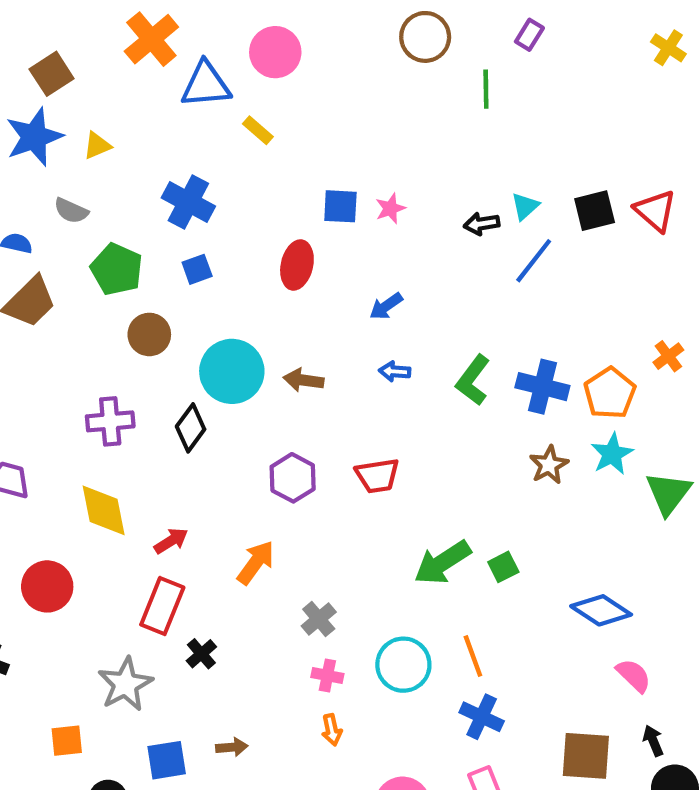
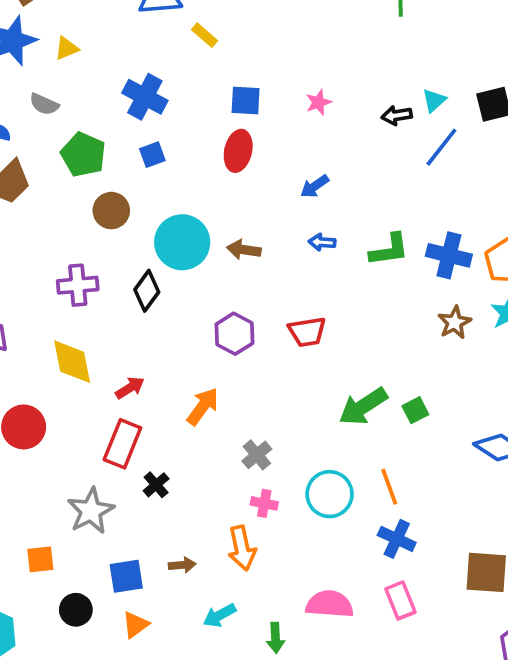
blue square: (340, 206) -> (246, 100), moved
green L-shape: (473, 380) -> (389, 250), turned -135
orange arrow: (332, 730) -> (242, 548), moved, size x1.6

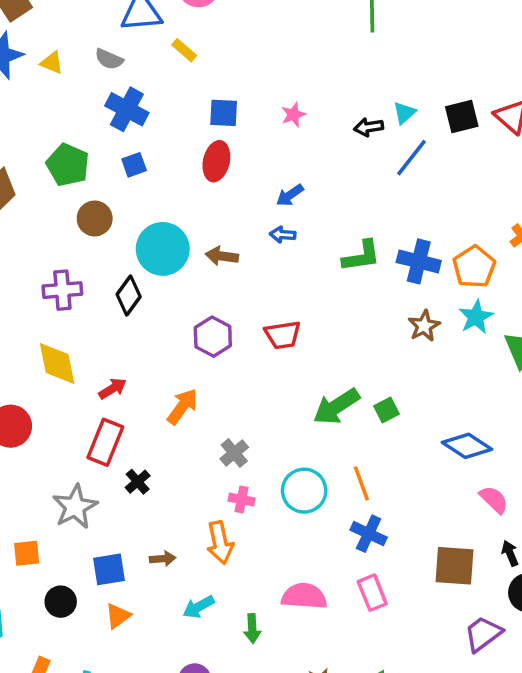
yellow triangle: (67, 48) -> (52, 63), turned 45
gray semicircle: (44, 104) -> (109, 59), moved
blue arrow: (322, 242) -> (283, 235), moved

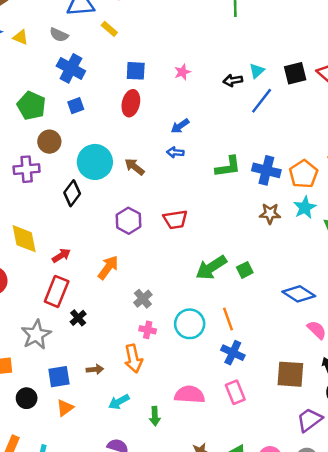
brown arrow: (222, 256) -> (134, 167), turned 30
purple cross: (62, 290) -> (27, 169), moved
brown star: (424, 326) -> (270, 214), turned 30

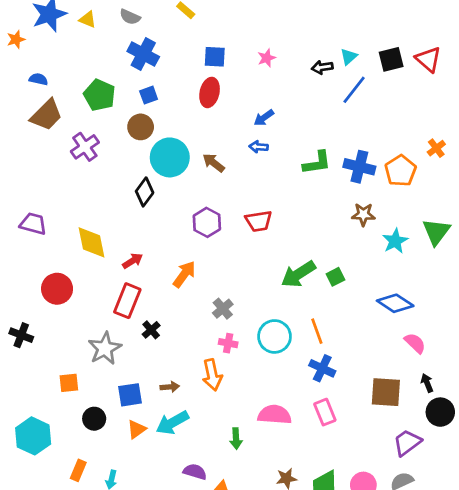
brown circle: (49, 142) -> (141, 127), moved
purple cross: (27, 169) -> (85, 147), moved, turned -30
cyan star: (305, 208) -> (395, 241), moved
cyan arrow: (119, 402) -> (172, 423), moved, size x1.4

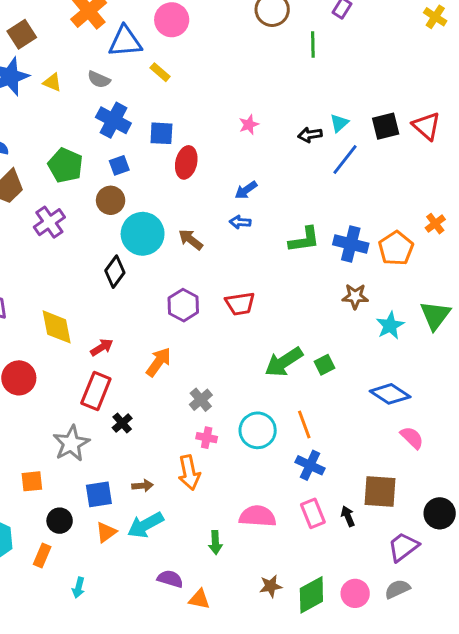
blue square: (215, 57) -> (161, 133), moved
black arrow: (427, 383) -> (348, 516), moved
orange rectangle: (78, 470) -> (42, 556), moved

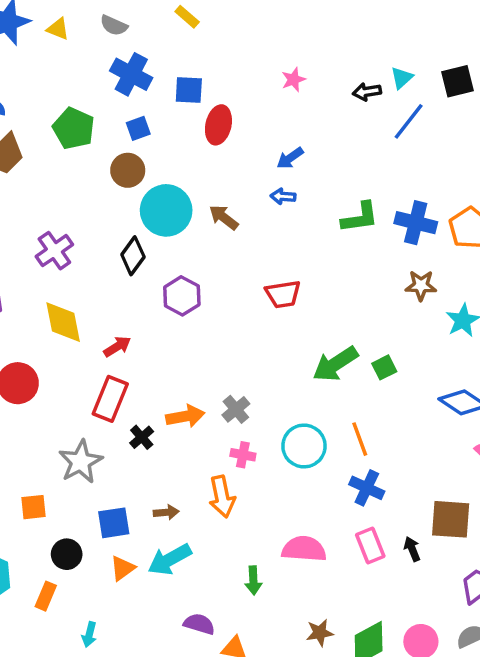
purple cross: (49, 222) -> (54, 251), moved
purple hexagon: (183, 305) -> (182, 296), moved
orange arrow: (159, 362) -> (185, 416), moved, turned 44

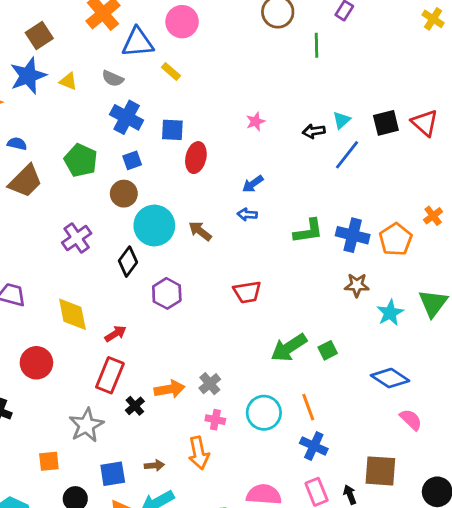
purple cross: (54, 251) -> (77, 238), moved

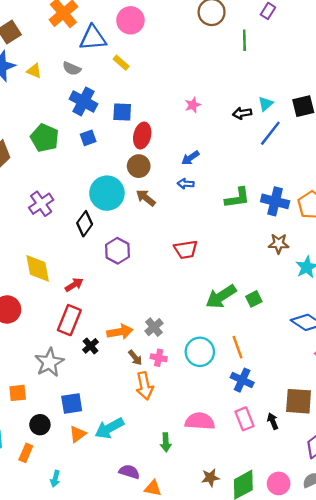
brown circle: (124, 194) -> (139, 166), moved
brown arrow: (154, 465) -> (135, 358), moved, turned 56

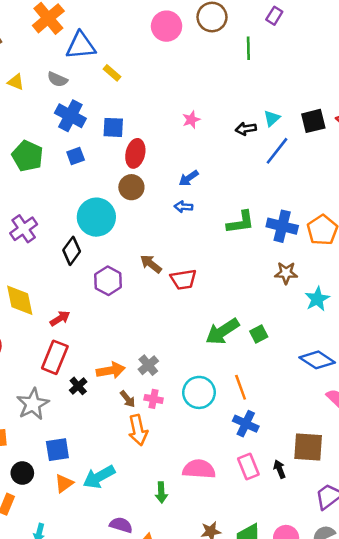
pink circle: (130, 20) -> (167, 26), moved
brown arrow: (146, 198) -> (151, 264), moved

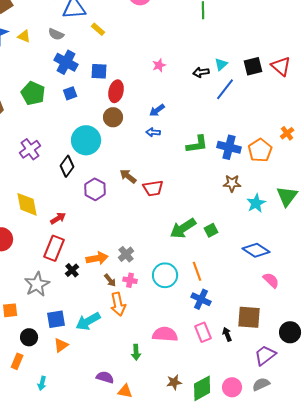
cyan arrow: (99, 477) -> (88, 321), moved

